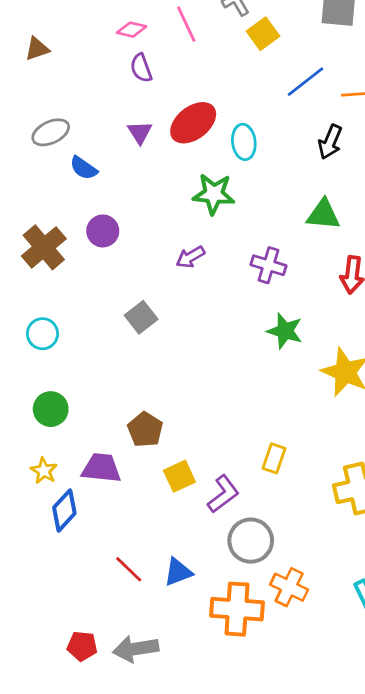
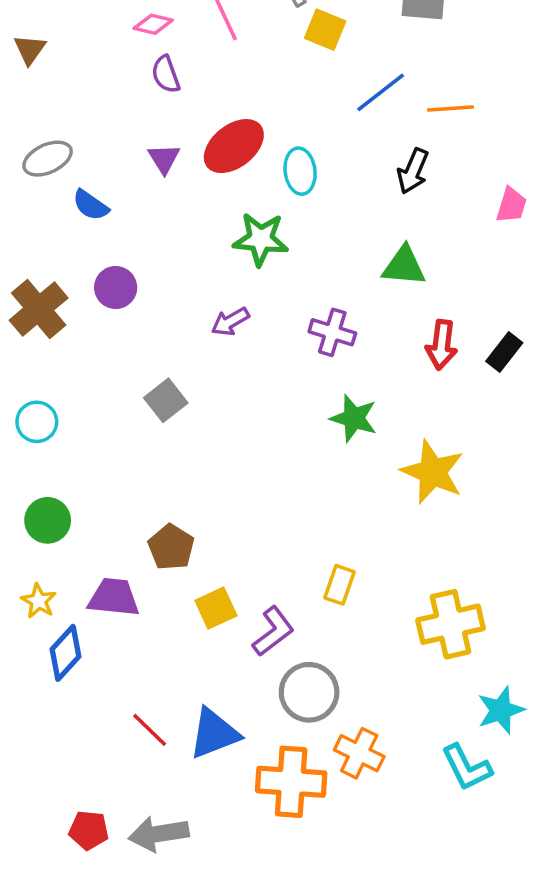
yellow square: (263, 34) -> (325, 30), turned -32
brown triangle: (37, 49) -> (30, 49), turned -36
blue triangle: (178, 572) -> (214, 733), size x1.4

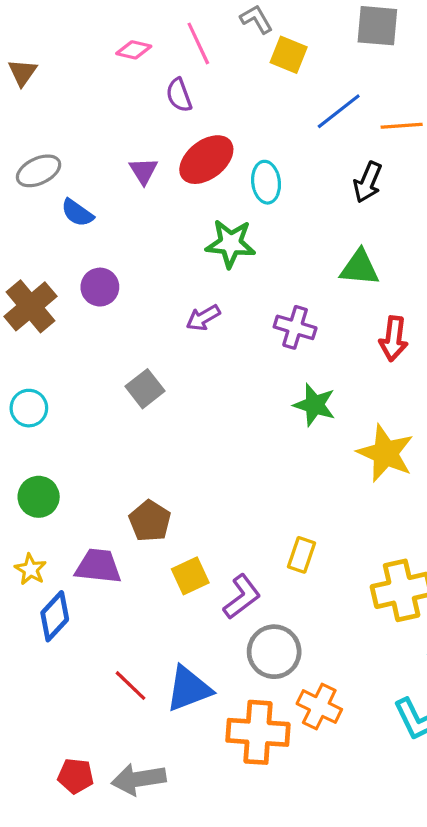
purple semicircle: (166, 74) -> (179, 95), moved

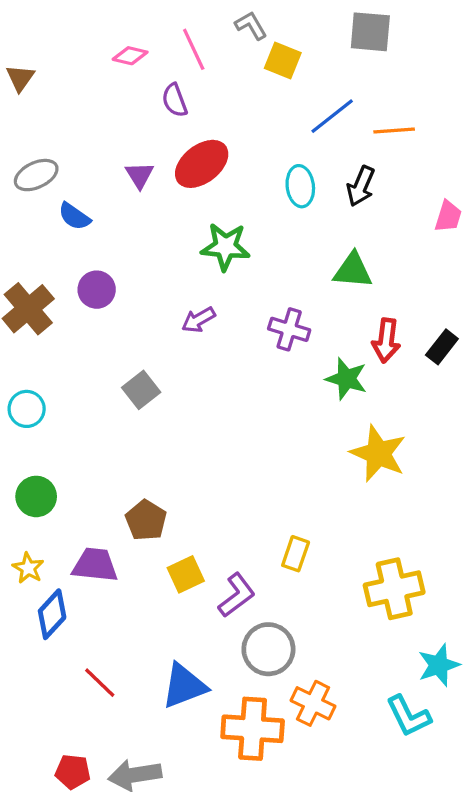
cyan ellipse: (266, 182) -> (300, 186), moved
green star: (314, 405) -> (346, 379), moved
red line: (131, 686) -> (100, 683), moved

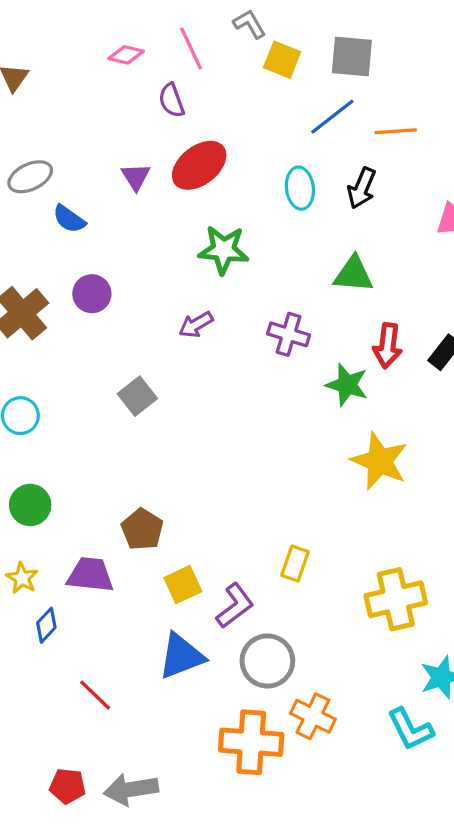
gray square: (370, 32) -> (352, 56), moved
blue diamond: (52, 614) -> (46, 625), size x0.7
blue triangle: (184, 686) -> (181, 656), moved

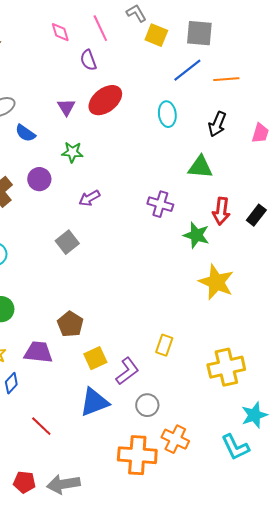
pink diamond: (126, 55) -> (60, 32), turned 60
black arrow: (362, 188) -> (217, 124), moved
green star: (224, 250) -> (72, 152), moved, size x0.7
purple arrow: (196, 325) -> (89, 198), moved
gray circle: (267, 661) -> (147, 405), size x0.7

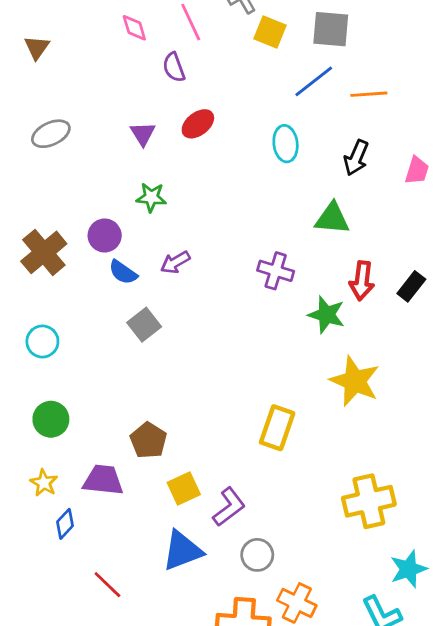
red ellipse: (105, 100) -> (198, 124), size x0.7
blue semicircle: (25, 133) -> (123, 272), moved
yellow rectangle: (164, 345) -> (277, 428), moved, size x1.4

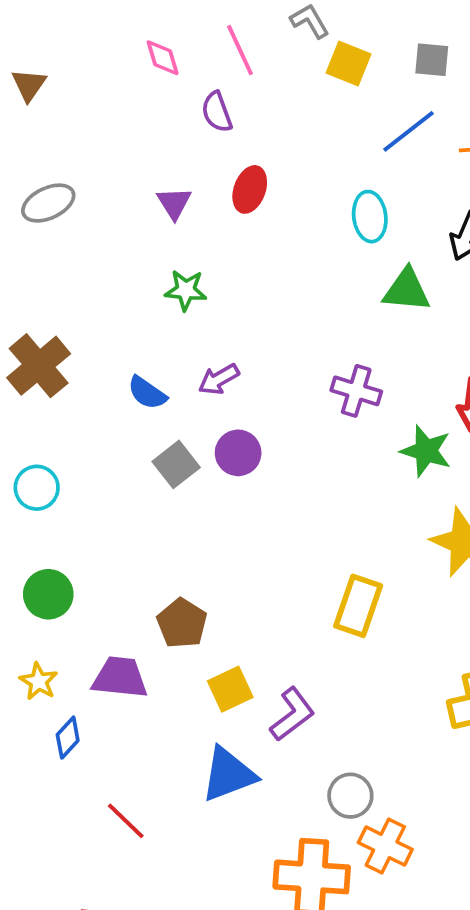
gray square: (331, 29) -> (432, 60), size x0.7
red ellipse: (198, 124) -> (250, 189), turned -32
green triangle: (332, 219) -> (407, 290), moved
purple circle: (105, 235) -> (238, 453), moved
gray circle: (257, 555) -> (350, 796), moved

